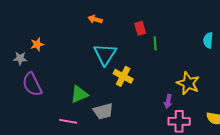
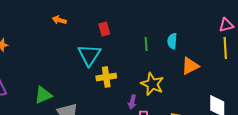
green line: (155, 43) -> (146, 44), moved
cyan triangle: (105, 54) -> (89, 55), moved
yellow cross: (123, 76) -> (106, 77), moved, turned -36

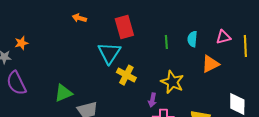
pink triangle: (226, 25) -> (223, 37), moved
red rectangle: (104, 29) -> (124, 27), size x1.6
yellow cross: (106, 77) -> (126, 75), turned 36

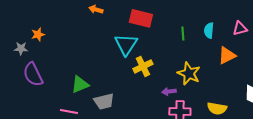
red rectangle: (124, 27) -> (141, 18), turned -60
yellow cross: (126, 75) -> (143, 66), turned 36
purple arrow: (152, 100) -> (169, 91), turned 72

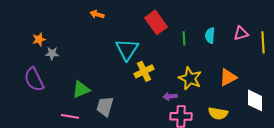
red rectangle: (141, 18) -> (156, 22), moved, turned 40
gray star: (21, 48) -> (52, 53), moved
orange triangle: (227, 55) -> (228, 77), moved
gray trapezoid: (104, 101) -> (105, 106), turned 120

